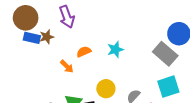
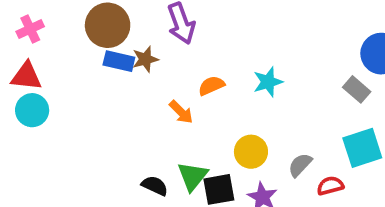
gray rectangle: (165, 54) -> (357, 89), size x0.6

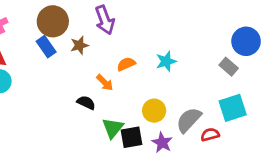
blue rectangle: (119, 61) -> (46, 47), moved, turned 42
gray semicircle: (300, 165) -> (189, 120), size x1.5
black semicircle: (155, 186) -> (86, 103), moved

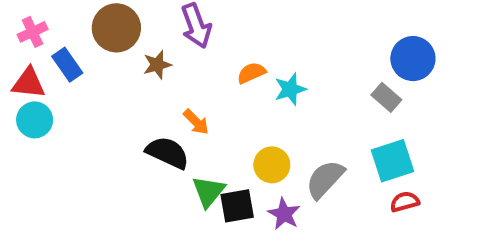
blue rectangle: (46, 47) -> (67, 65), moved
orange semicircle: (126, 64) -> (251, 73), moved
black semicircle: (86, 103) -> (168, 153), size x1.5
red semicircle: (210, 135) -> (405, 202), moved

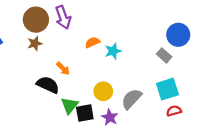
brown circle: (116, 28) -> (36, 20), moved
brown star: (157, 65) -> (35, 43), moved

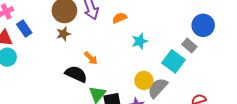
orange semicircle: (92, 42) -> (119, 18), moved
cyan square: (167, 89) -> (173, 61), moved, turned -35
yellow circle: (103, 91) -> (144, 80), moved

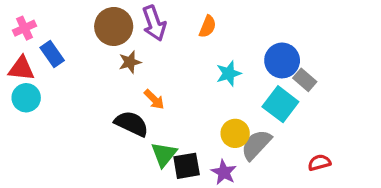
orange semicircle: (119, 18) -> (208, 26), moved, turned 136
blue circle: (203, 25) -> (282, 60), moved
brown star: (63, 34) -> (130, 62), moved

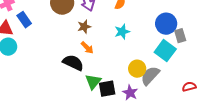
brown star: (130, 62) -> (84, 27), moved
cyan star: (229, 73) -> (122, 32), moved
gray rectangle: (305, 80) -> (180, 36), turned 32

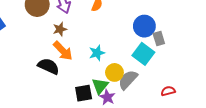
cyan star: (122, 32) -> (97, 53), moved
orange arrow: (87, 48) -> (63, 51), size x1.5
green triangle: (93, 82) -> (100, 86), moved

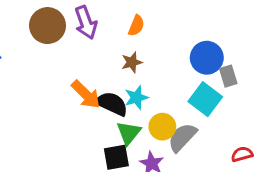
brown star: (60, 29) -> (132, 62), moved
black semicircle: (49, 66) -> (112, 104), moved
green triangle: (100, 86) -> (129, 133), moved

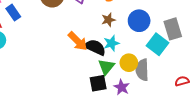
blue circle: (207, 58) -> (139, 21), moved
gray rectangle: (228, 76) -> (173, 29), size x1.5
gray semicircle: (182, 137) -> (142, 70), turned -45

